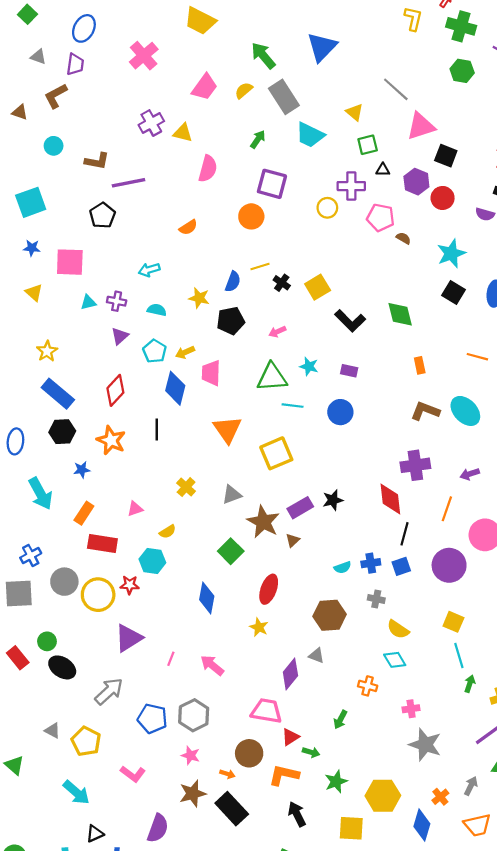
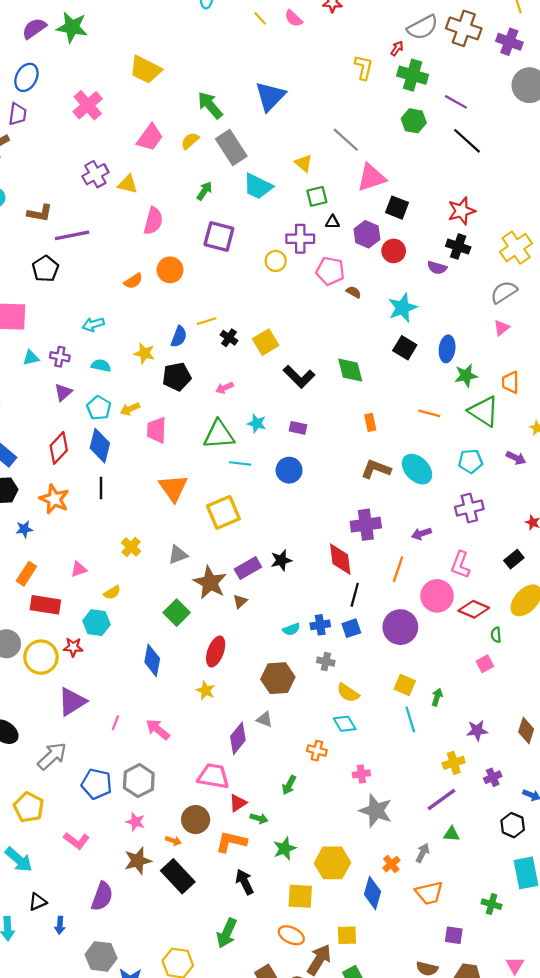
orange circle: (251, 216) -> (170, 270), moved
blue diamond: (175, 388) -> (100, 446), moved
green arrow: (470, 684) -> (437, 697), moved

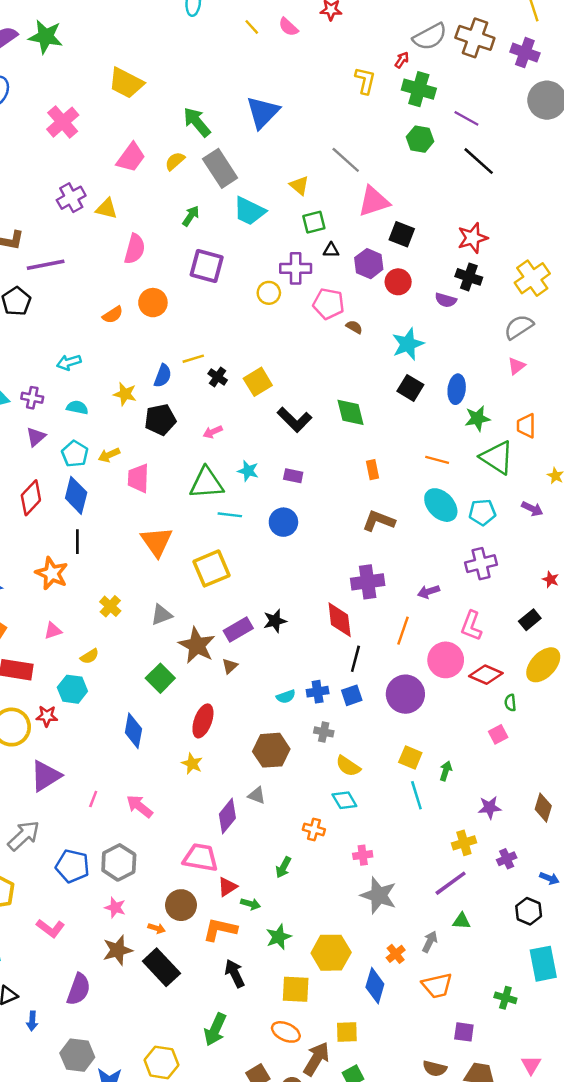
cyan ellipse: (417, 469) -> (441, 505), moved
orange star: (54, 499) -> (52, 573), moved

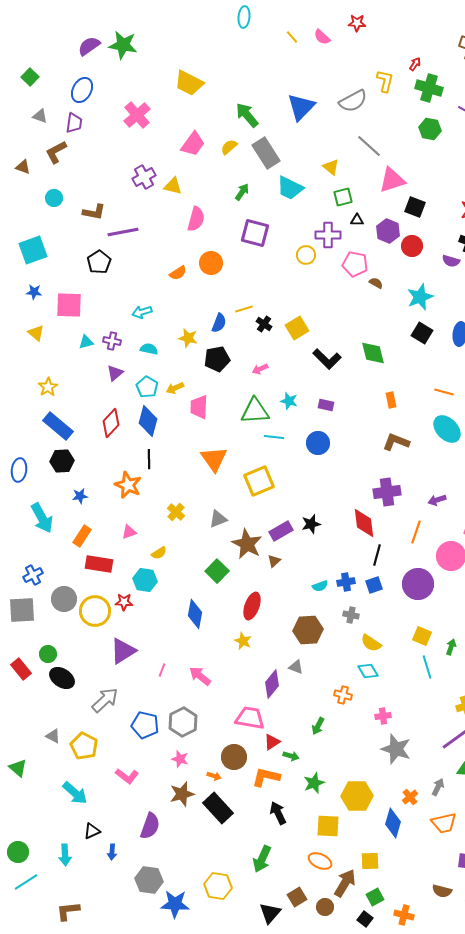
gray semicircle: (430, 37) -> (353, 101), moved

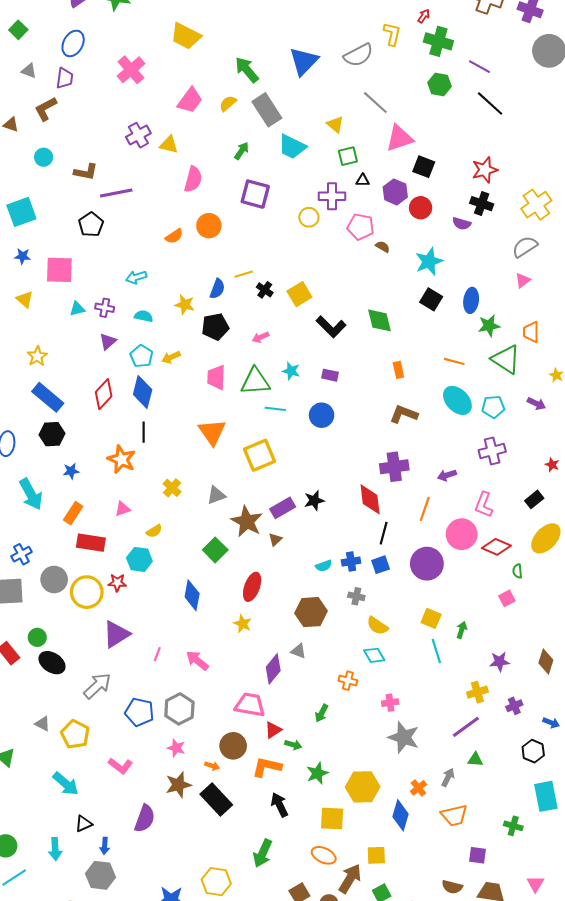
pink trapezoid: (199, 407) -> (216, 377), moved
gray hexagon: (149, 880) -> (100, 875), moved

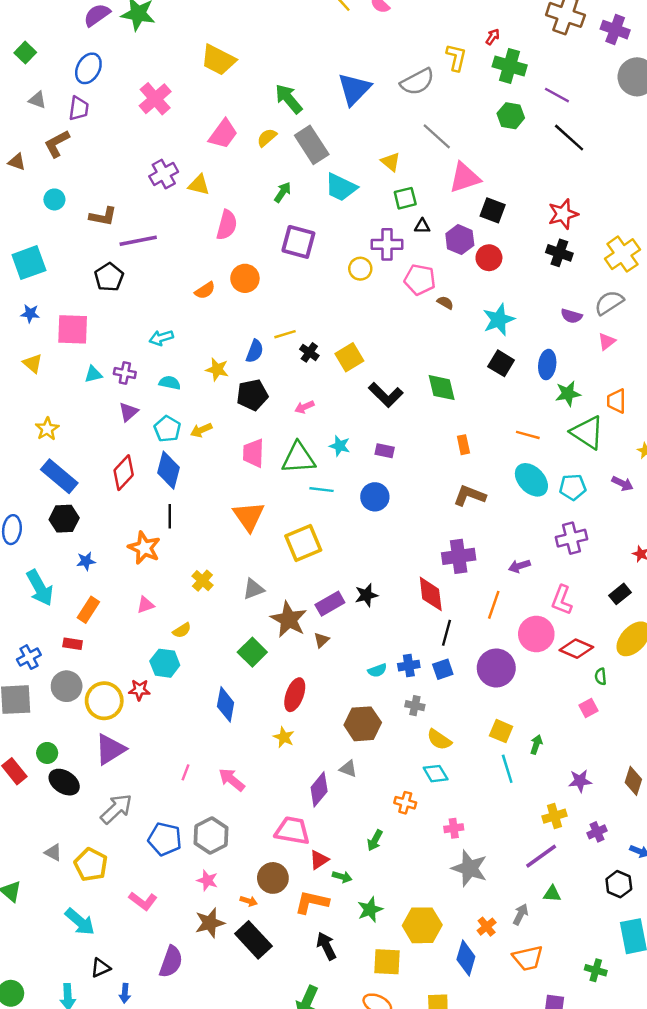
purple semicircle: (462, 224) -> (571, 316), moved
red rectangle: (91, 543) -> (73, 644), moved, size x0.6
purple triangle: (116, 634) -> (110, 749), moved

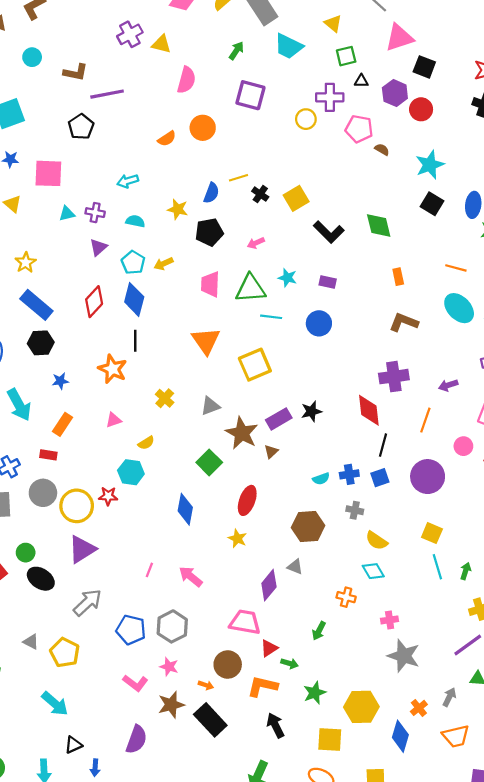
pink circle: (536, 634) -> (463, 446), size x0.6
green arrow: (536, 744) -> (466, 571), moved
pink L-shape: (143, 901) -> (135, 683), moved

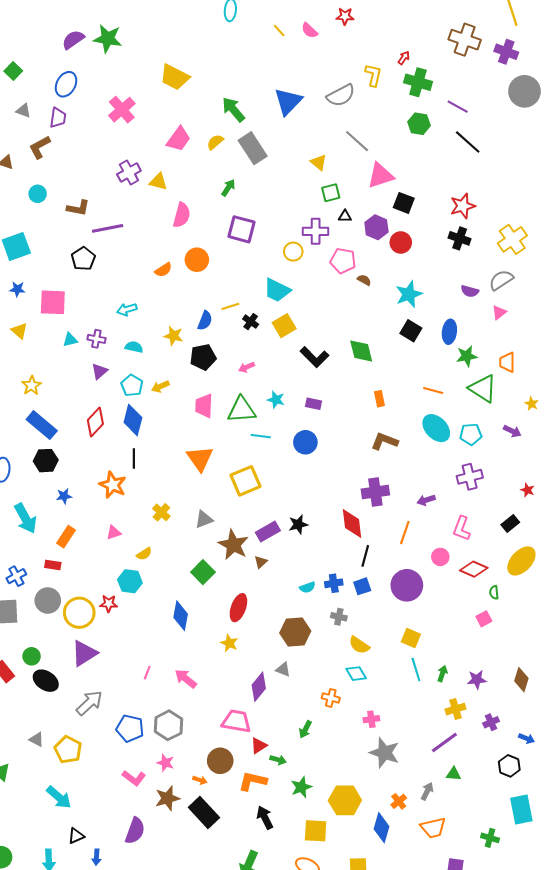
cyan trapezoid: (289, 46) -> (277, 290), moved

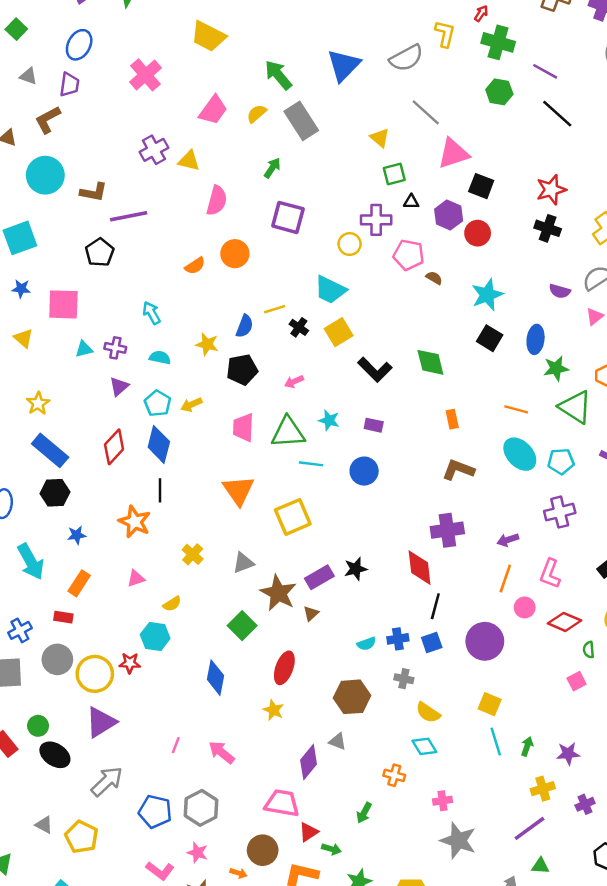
cyan circle: (38, 194) -> (45, 175), size x1.8
cyan arrow: (127, 309) -> (152, 313), turned 78
orange line: (405, 533) -> (505, 578), moved

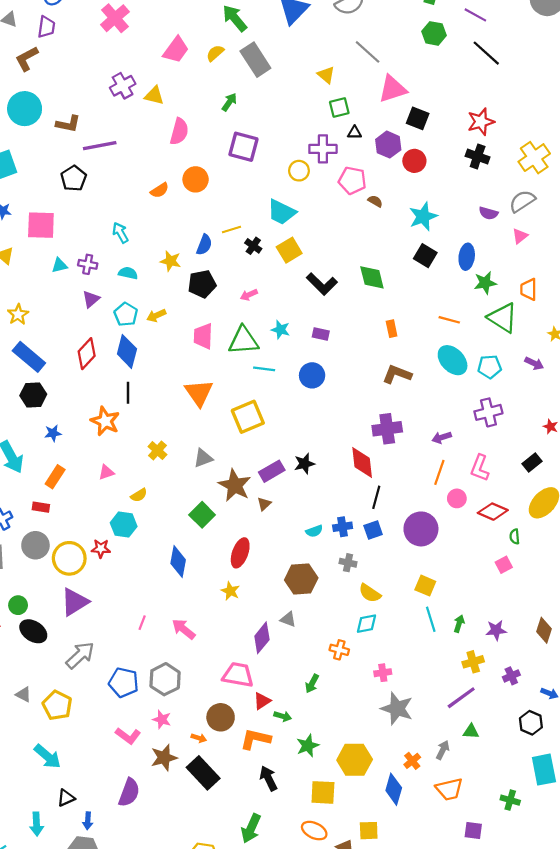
cyan diamond: (424, 746) -> (366, 624), turned -70

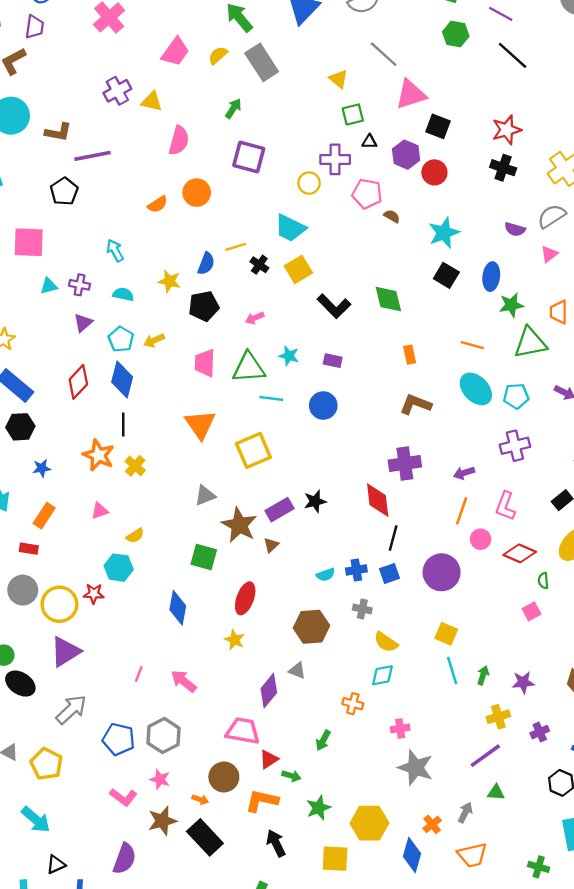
green triangle: (503, 318) -> (530, 343), turned -44
yellow cross: (157, 451) -> (135, 466), moved
green square: (202, 515) -> (204, 557), turned -30

